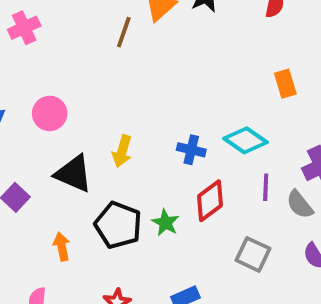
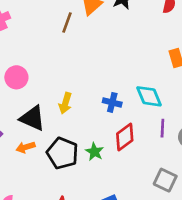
cyan diamond: (246, 140) -> (149, 96), turned 32
orange arrow: (62, 247) -> (25, 147), moved, turned -96
gray square: (253, 254) -> (165, 180), moved

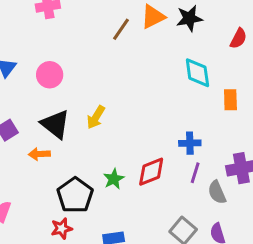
cyan diamond: (149, 96) -> (197, 73), moved
blue cross: (112, 102) -> (190, 143), moved, turned -30
black pentagon: (62, 153) -> (75, 195), moved

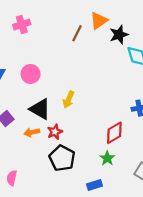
black star: (189, 18) -> (119, 35), moved
green star: (114, 179) -> (107, 158), moved
red star: (62, 228) -> (55, 132), moved

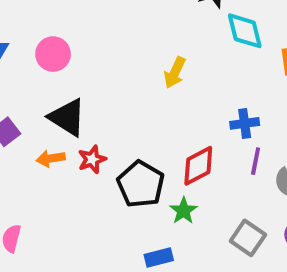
yellow arrow: (69, 100) -> (175, 73), moved
black pentagon: (62, 158) -> (141, 184), moved

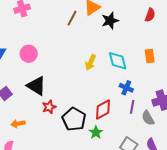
cyan diamond: (245, 31) -> (118, 61), moved
blue cross: (245, 123) -> (126, 88), turned 32
orange arrow: (51, 158) -> (18, 124), moved

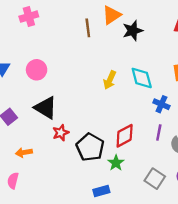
brown line: (72, 18) -> (88, 28), turned -35
blue cross: (126, 88) -> (161, 104), moved

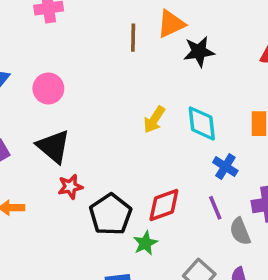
purple line: (159, 133) -> (215, 208), turned -42

